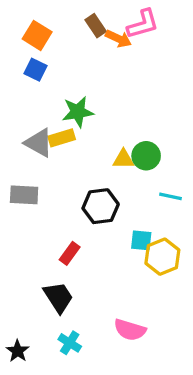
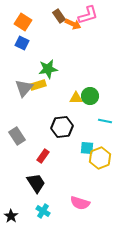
gray triangle: (39, 143) -> (24, 88), turned 42
gray rectangle: (24, 195) -> (17, 136), moved, turned 54

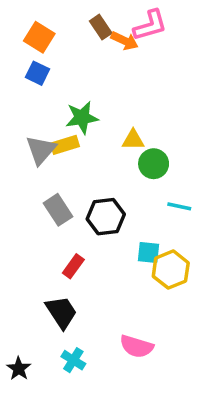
yellow triangle: (76, 98) -> (133, 140), moved
gray rectangle: (17, 136) -> (58, 210), moved

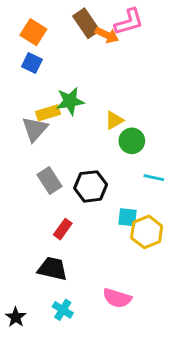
brown rectangle: (101, 27) -> (86, 23), size x1.4
yellow triangle: (133, 140) -> (114, 120), turned -30
yellow rectangle: (65, 145) -> (48, 113), moved
black trapezoid: (61, 312) -> (52, 269), turned -44

